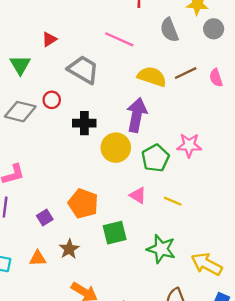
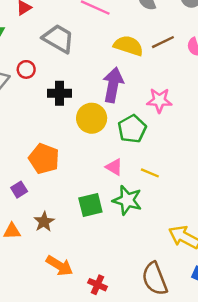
pink star: (189, 145) -> (159, 100), moved
orange pentagon: (83, 204) -> (44, 159), moved
green star: (161, 249) -> (127, 200), moved

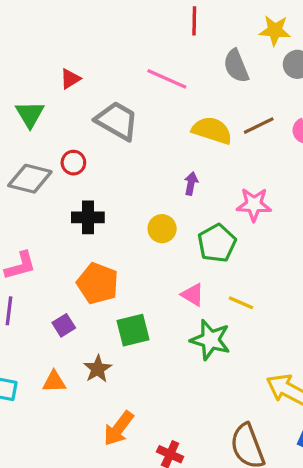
purple arrow: (113, 85) -> (191, 184), size x0.5
black cross: (59, 93) -> (88, 217), moved
yellow circle: (92, 118) -> (162, 229), size x0.7
green square: (90, 205) -> (133, 330), moved
orange arrow: (59, 266) -> (119, 428), turned 96

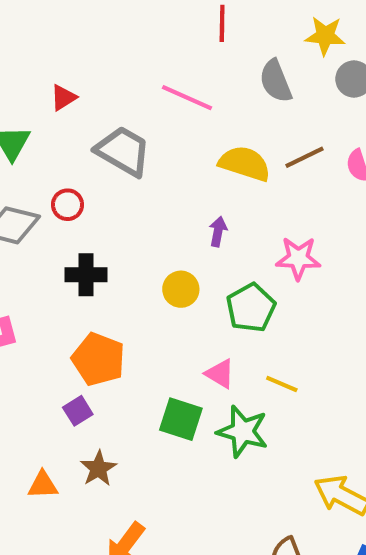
purple square: (64, 325) -> (78, 411), moved
green square: (133, 330) -> (181, 419), moved, turned 32

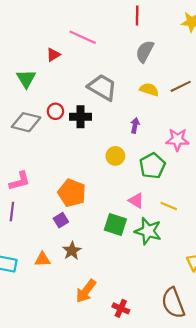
gray semicircle: (276, 81) -> (145, 51), moved, turned 50
pink line: (187, 98) -> (83, 37), moved
gray trapezoid: (123, 151) -> (102, 87), moved
yellow semicircle: (245, 163) -> (149, 90), size x0.7
black cross: (86, 275) -> (81, 117), moved

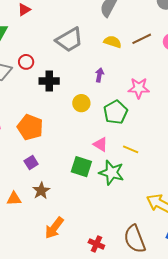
gray trapezoid: (102, 87) -> (69, 40), turned 120
black cross: (81, 117) -> (49, 81), moved
orange pentagon: (72, 193) -> (30, 127), moved
red cross: (121, 308) -> (96, 244), moved

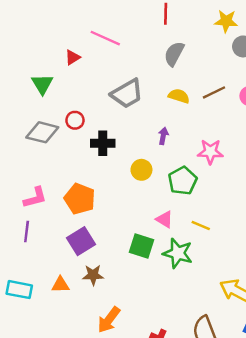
purple square: (31, 163) -> (81, 241), size x1.6
brown star: (41, 191) -> (93, 275), turned 30

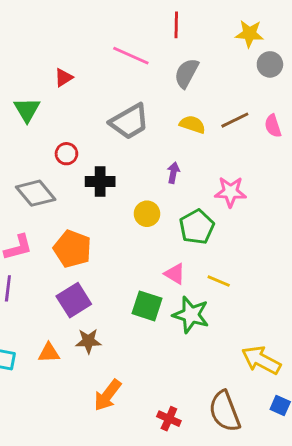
pink line: (105, 38) -> (131, 56), moved
gray diamond: (42, 132) -> (36, 193), moved, turned 36

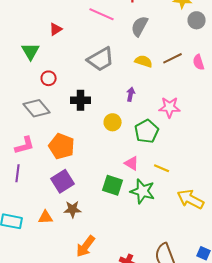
red circle: (66, 154) -> (49, 78), moved
yellow arrow: (261, 360) -> (191, 199), moved

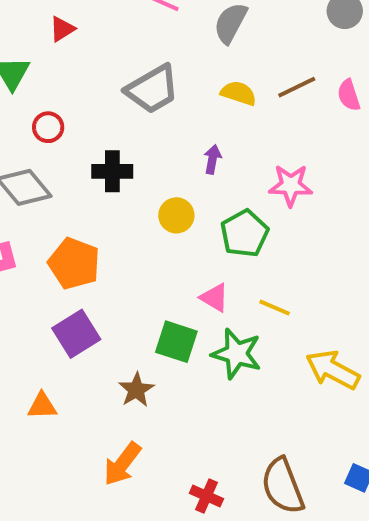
brown star: (73, 209) -> (136, 390), moved, turned -30

